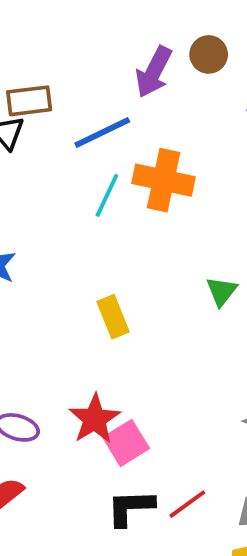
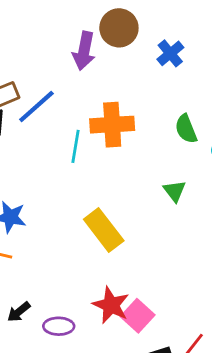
brown circle: (209, 54) -> (119, 28), size x1.4
blue line: (102, 133) -> (36, 107), moved
yellow rectangle: (113, 317) -> (104, 230), size x1.4

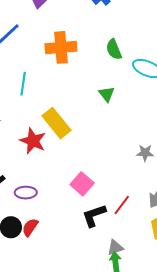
cyan line: (76, 146) -> (23, 84), moved
red star: (111, 305) -> (33, 141), moved

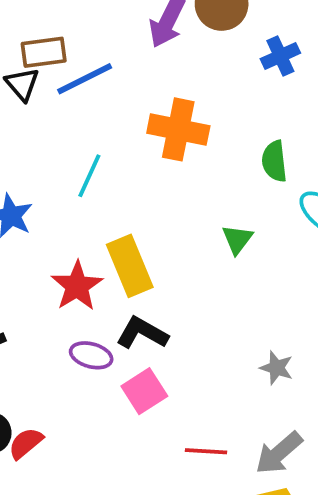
purple ellipse: (26, 193) -> (91, 355), moved
red line: (122, 205) -> (206, 451), turned 40
black L-shape: (94, 215) -> (142, 333), moved, turned 32

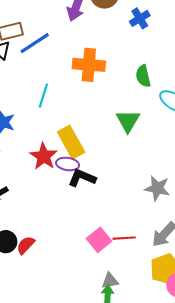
green triangle: (237, 239) -> (128, 121), size x1.4
purple ellipse: (91, 355) -> (68, 164), moved
gray star: (277, 368) -> (157, 188), size x1.4
pink square: (144, 391) -> (99, 240), moved

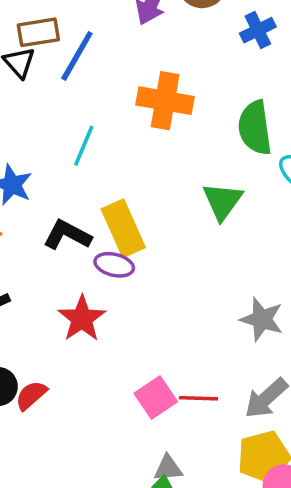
blue line: (35, 43) -> (77, 56), turned -32
green semicircle: (143, 76) -> (255, 128), size x1.4
red star: (44, 156) -> (82, 319), moved
black L-shape: (82, 178) -> (67, 235), moved

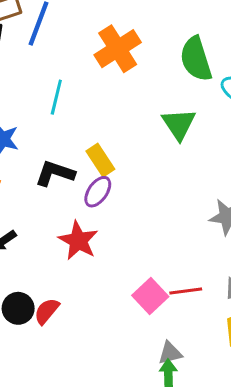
orange cross: (165, 101) -> (118, 49), turned -33
yellow rectangle: (123, 228) -> (100, 160), size x0.7
purple ellipse: (114, 265) -> (98, 192), turned -60

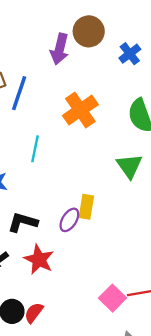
yellow rectangle: (100, 160) -> (86, 207), moved, turned 45
black L-shape: (55, 173) -> (23, 222), moved
red star: (78, 241) -> (39, 259), moved

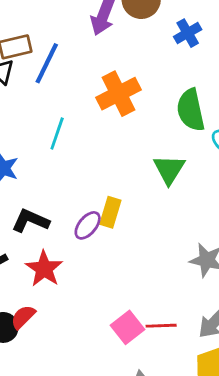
red semicircle: (34, 313) -> (23, 317), moved

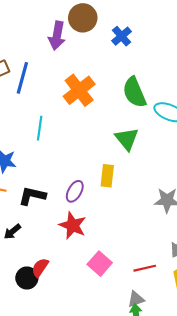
yellow rectangle: (110, 212) -> (107, 176), moved
red star: (44, 269) -> (73, 225), moved
red line: (161, 326) -> (145, 268), moved
pink square: (128, 327) -> (100, 264), moved

